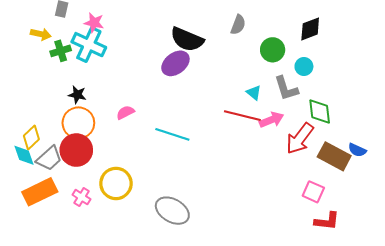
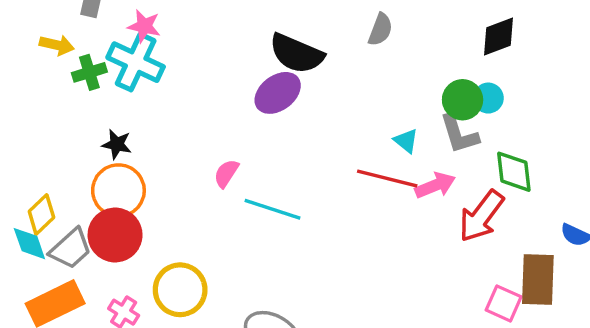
green circle: (273, 50) -> (463, 100), moved
pink semicircle: (125, 112) -> (226, 173), moved, turned -30
brown rectangle: (334, 156) -> (538, 279), moved, turned 64

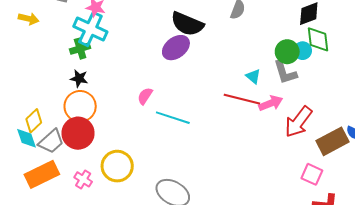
yellow arrow: (57, 45) -> (29, 19), moved
green cross: (89, 72) -> (80, 49), moved
green diamond: (514, 172) -> (318, 39), moved
brown rectangle: (538, 279) -> (332, 141), moved, turned 60

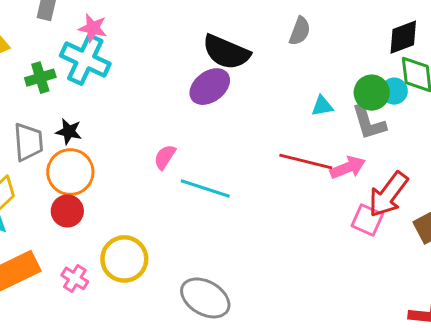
green cross: (80, 49) -> (40, 78), moved
cyan triangle: (253, 76) -> (322, 106), moved, turned -49
red circle: (78, 133) -> (67, 211), size x0.7
gray trapezoid: (51, 141) -> (28, 142), moved, turned -52
pink square: (312, 174) -> (367, 220), moved

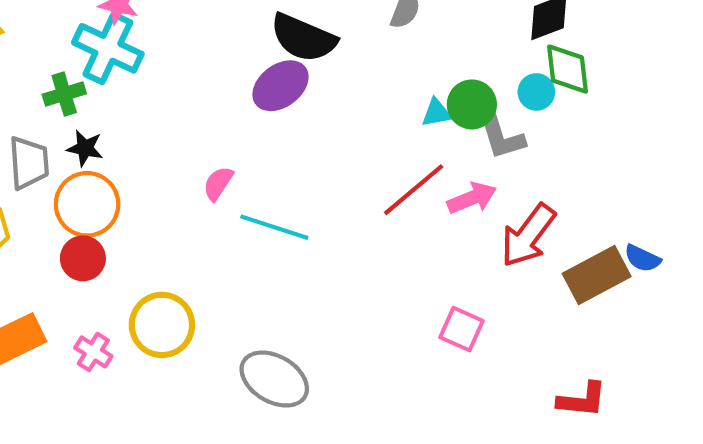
green cross: (40, 78) -> (64, 94), moved
green circle: (372, 93) -> (472, 104), moved
red line: (306, 162) -> (414, 190), turned -54
pink square: (367, 220) -> (461, 329), moved

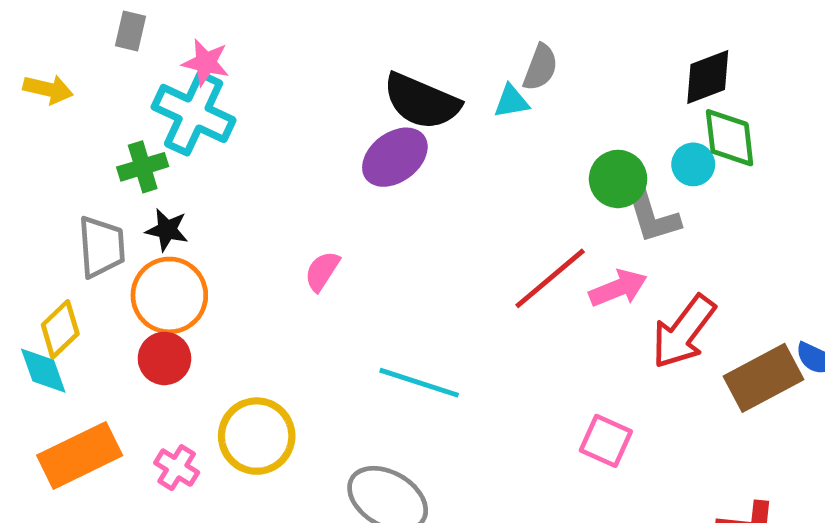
cyan triangle: (437, 113) -> (511, 101), moved
cyan line: (274, 227) -> (419, 383), moved

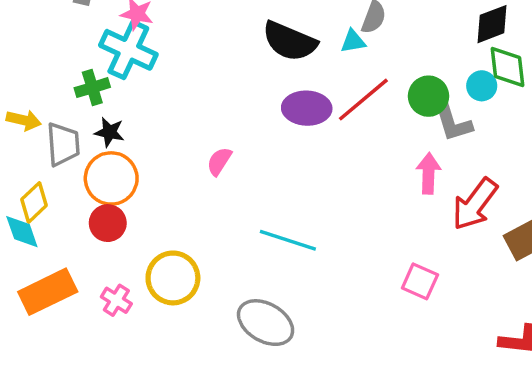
yellow arrow: (48, 89) -> (24, 120), moved
purple ellipse: (395, 157) -> (307, 108), moved, turned 39
red line: (550, 278) -> (363, 100), moved
pink arrow: (618, 288) -> (429, 173), turned -66

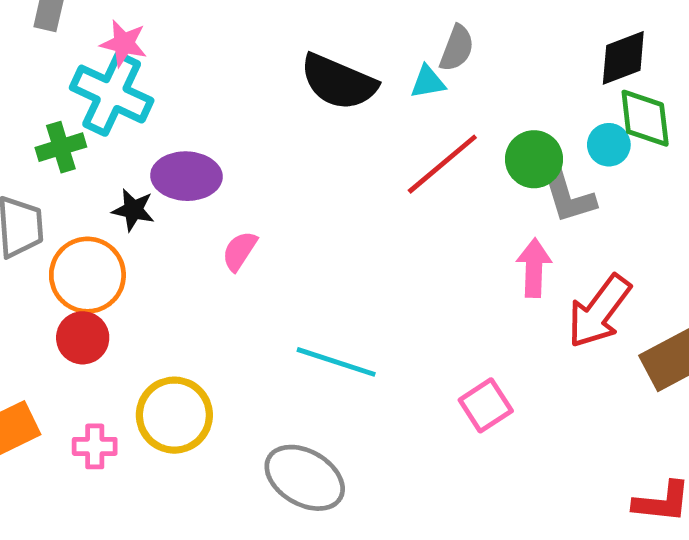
purple ellipse: (307, 108) -> (186, 176), moved
black star: (109, 132) -> (133, 210), moved
pink square: (420, 281) -> (486, 405), moved, turned 33
pink cross: (116, 300) -> (95, 446), turned -32

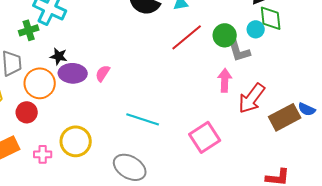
purple ellipse: (186, 176) -> (73, 73), moved
red circle: (83, 338) -> (27, 112), moved
pink square: (486, 405) -> (205, 137), size x1.4

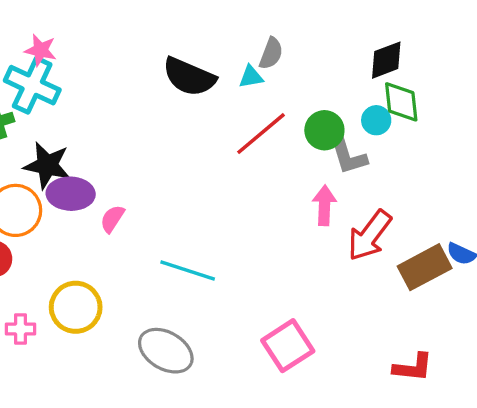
black star: (59, 56) -> (47, 165), size x1.6
pink semicircle: (103, 73) -> (112, 219), moved
pink square: (205, 137) -> (288, 346), moved

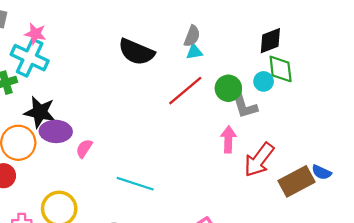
cyan triangle: (251, 77) -> (194, 52), moved

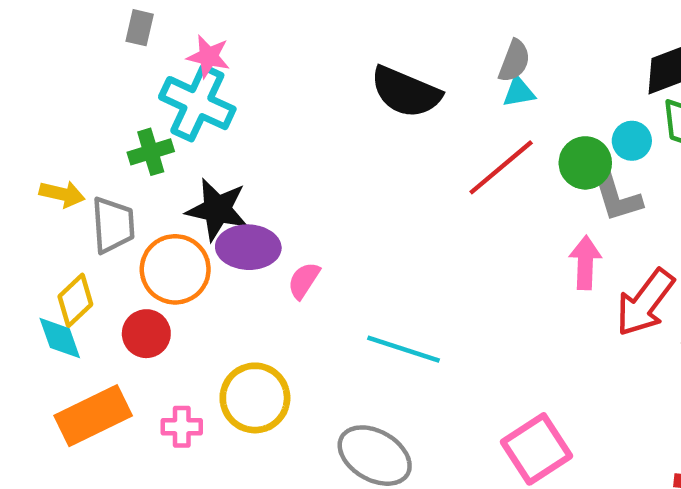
cyan circle: (264, 81) -> (632, 141), moved

